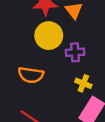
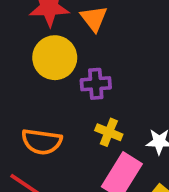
orange semicircle: (31, 75) -> (42, 142), moved

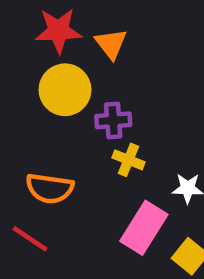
yellow cross: (109, 132) -> (129, 160), moved

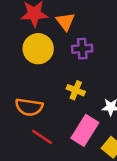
purple cross: (113, 120) -> (82, 49), moved
red line: (30, 239) -> (42, 137), moved

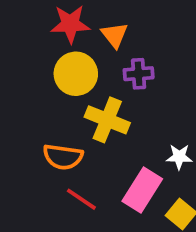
yellow cross: (76, 90) -> (107, 120), moved, size x1.6

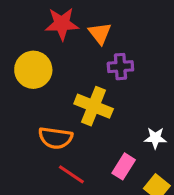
yellow circle: (76, 74) -> (33, 70), moved
pink rectangle: (142, 190) -> (124, 166), size x0.7

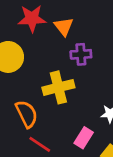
yellow cross: (94, 106) -> (58, 87), turned -36
orange semicircle: (55, 138) -> (27, 114), turned -124

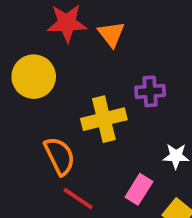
purple cross: (81, 54) -> (150, 91), moved

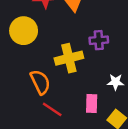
pink rectangle: (139, 189) -> (92, 103), turned -30

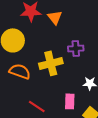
orange semicircle: (40, 82) -> (20, 71), moved, turned -45

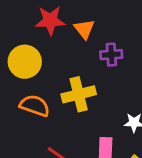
purple cross: (76, 48) -> (111, 55), moved

